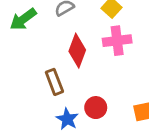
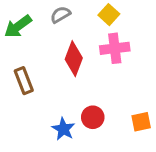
brown rectangle: (54, 82) -> (24, 81), moved

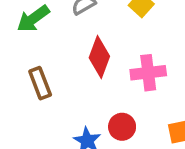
pink cross: (115, 48) -> (148, 73), moved

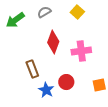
brown rectangle: (40, 83) -> (32, 69), moved

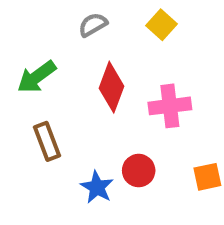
green arrow: (15, 20) -> (37, 77), moved
brown rectangle: (32, 69) -> (47, 141), moved

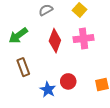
pink cross: (170, 106) -> (84, 39), moved

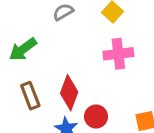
red diamond: (55, 41) -> (69, 93), moved

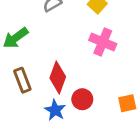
pink cross: (118, 54) -> (103, 42), turned 30

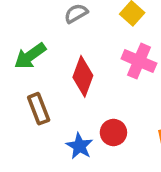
red diamond: (58, 77) -> (83, 76), moved

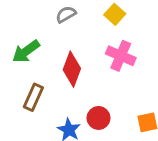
brown rectangle: (39, 109) -> (33, 97), turned 45

